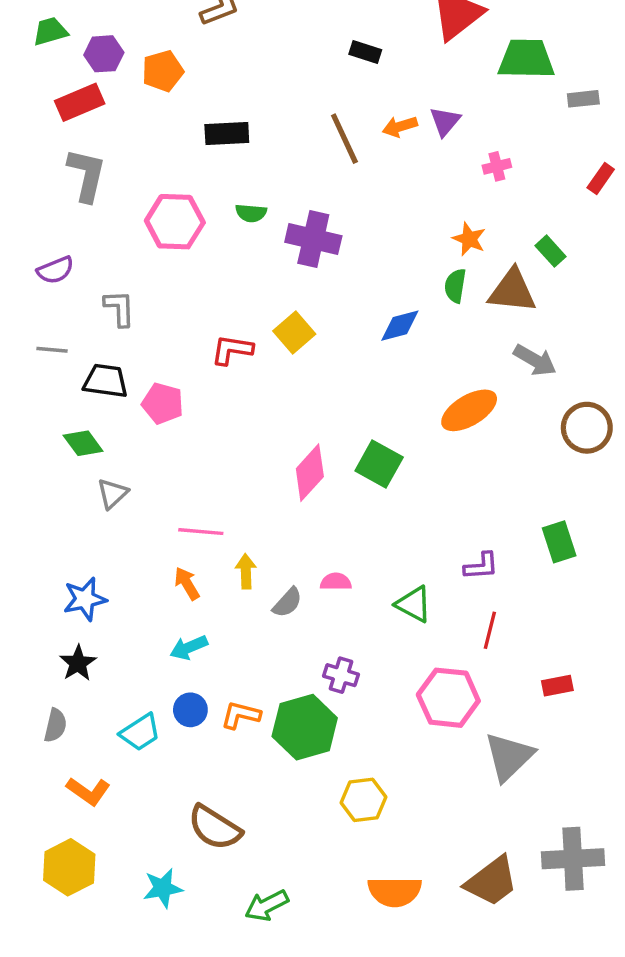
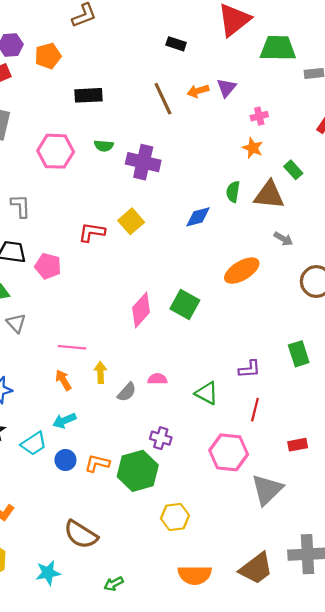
orange star: (469, 239) -> (253, 148), moved
gray arrow: (535, 360) -> (283, 239), size x0.7
gray triangle: (113, 493) -> (16, 323), turned -30
cyan trapezoid: (140, 732) -> (34, 444), moved
green arrow: (267, 905) -> (114, 584), size x0.7

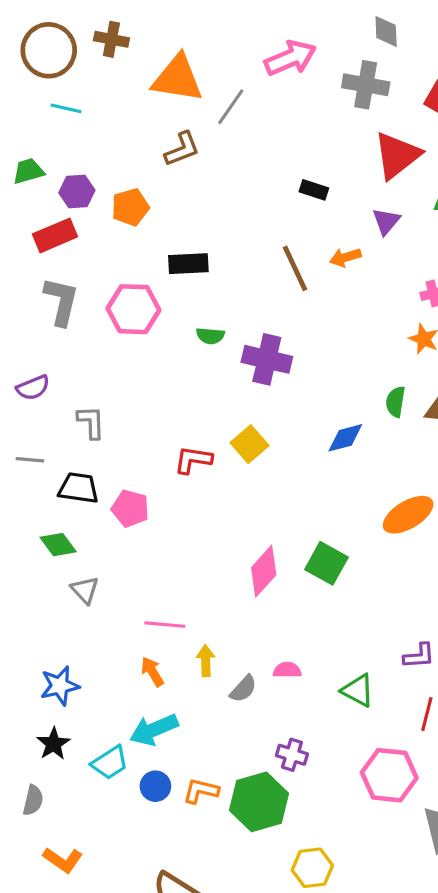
purple triangle: (226, 88) -> (386, 221), moved
pink hexagon: (56, 151) -> (133, 309), moved
cyan arrow: (64, 421) -> (154, 730), size x1.4

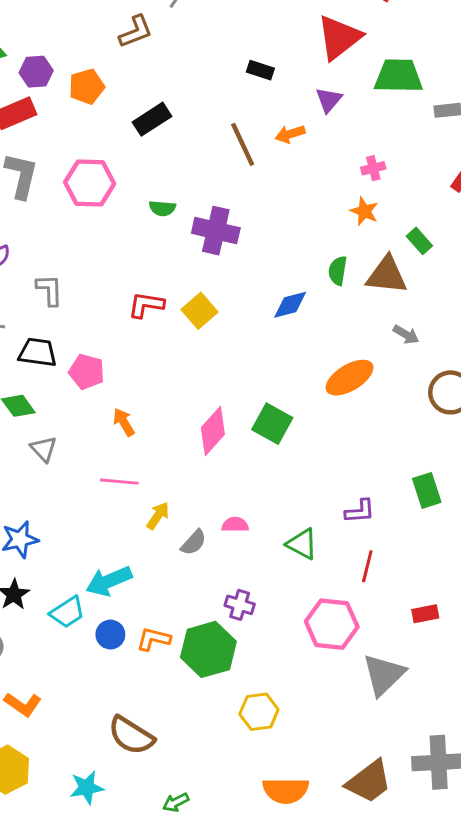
black rectangle: (188, 264) -> (152, 119), moved, turned -30
red L-shape: (193, 460) -> (146, 305), moved
yellow arrow: (206, 661) -> (158, 516), turned 36
orange arrow: (152, 672) -> (124, 422), moved

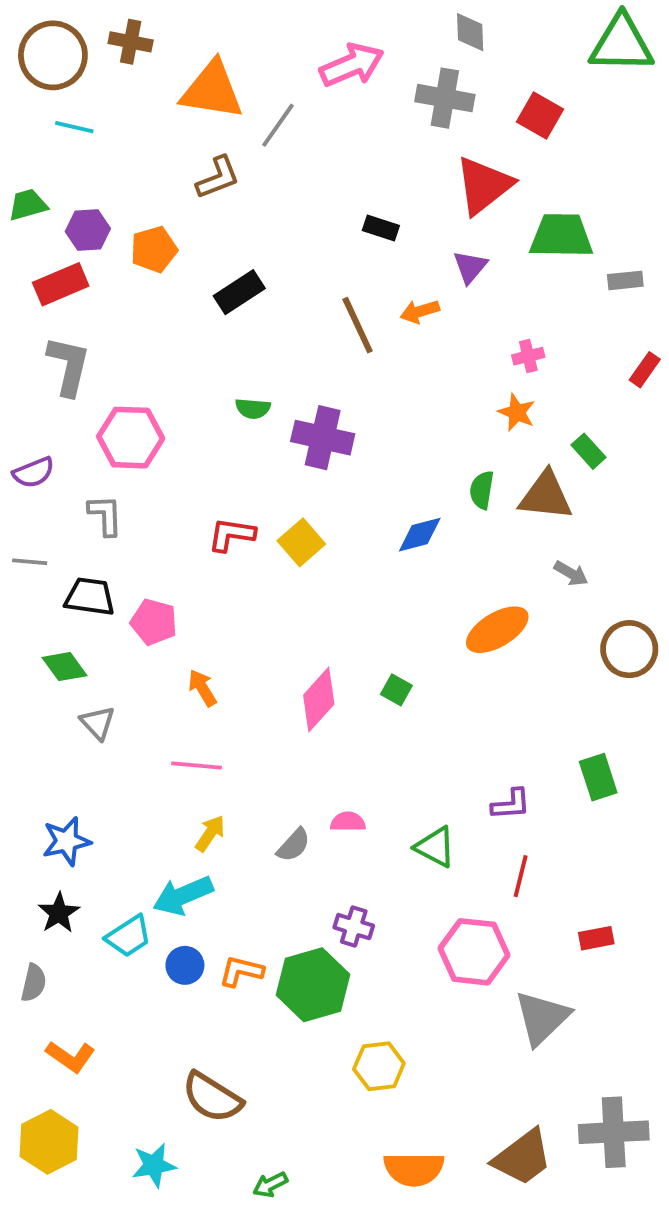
pink hexagon: (90, 183) -> (131, 438), moved
green square: (272, 424) -> (396, 690), size x0.6
yellow arrow: (158, 516) -> (210, 833), moved

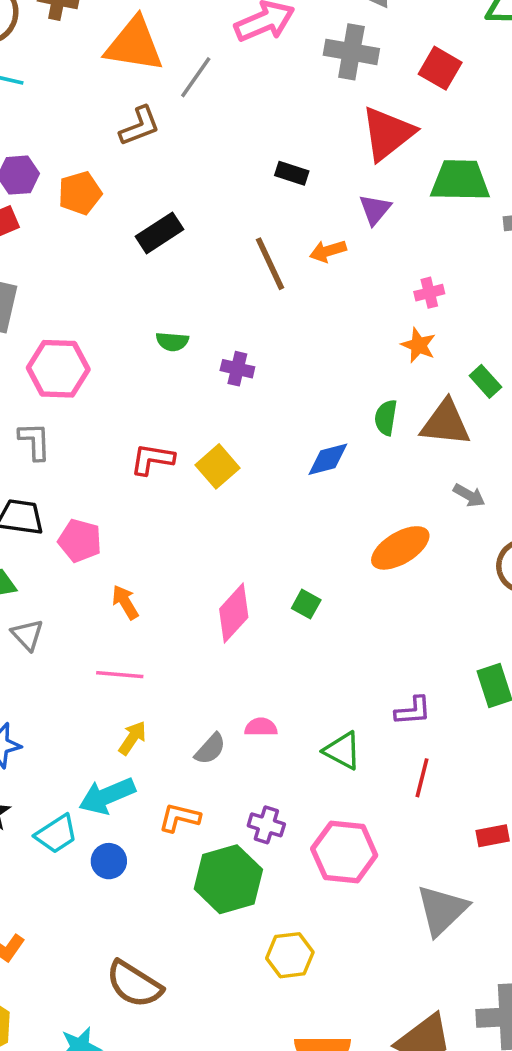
purple cross: (323, 438) -> (237, 369), size x0.6
pink hexagon: (474, 952) -> (344, 852), moved
orange L-shape: (241, 971) -> (179, 818), moved

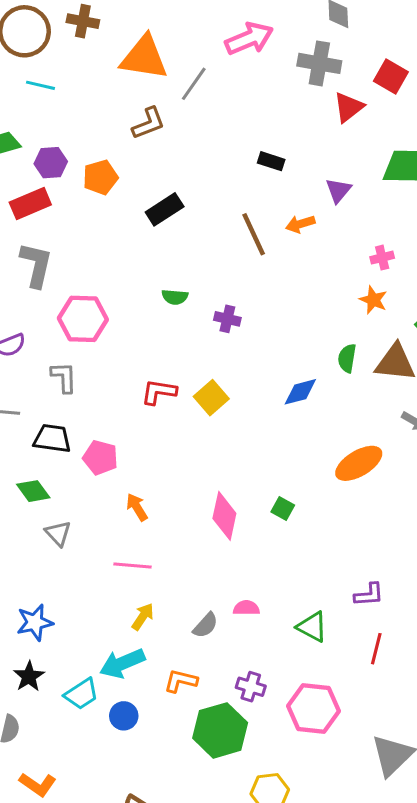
red triangle: (388, 133) -> (349, 107), moved, size x0.7
pink diamond: (234, 613) -> (224, 516), turned -30

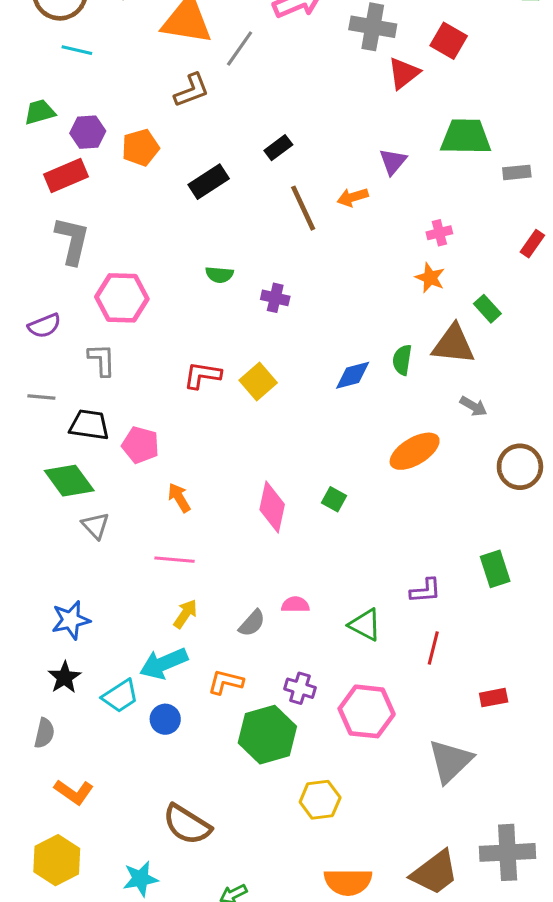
black rectangle: (271, 161) -> (278, 148), moved, turned -55
green semicircle: (347, 358) -> (402, 360), moved
green diamond: (33, 491) -> (69, 481), size x1.4

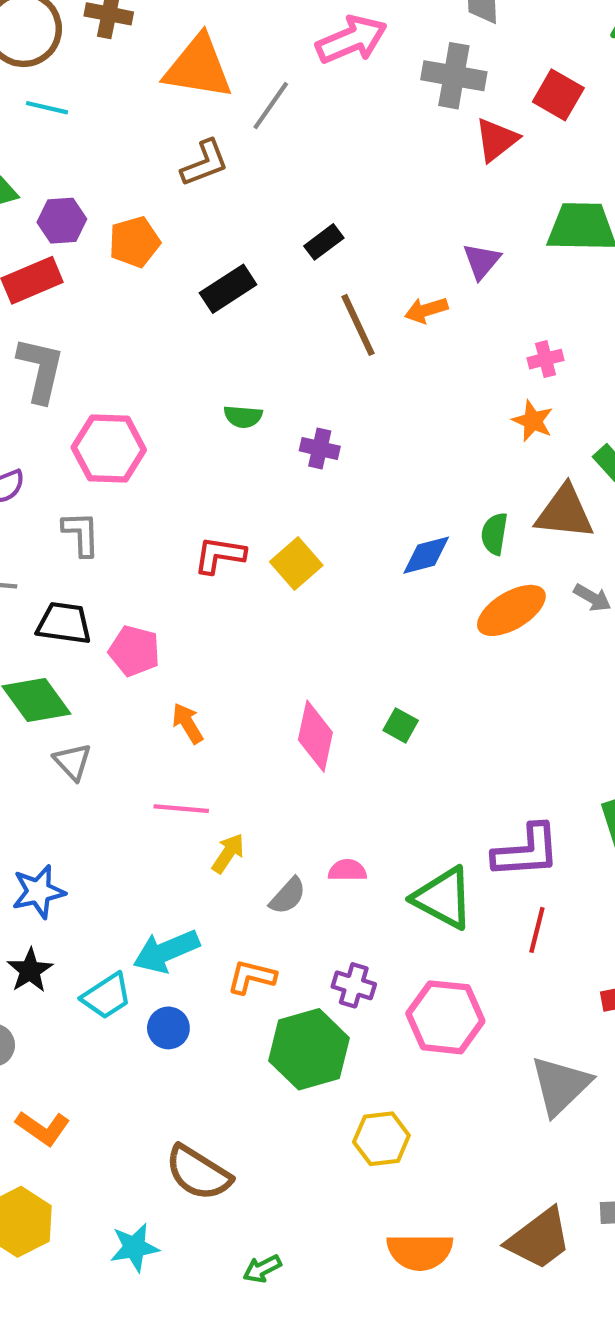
orange ellipse: (415, 451) -> (511, 610), moved
purple L-shape: (425, 591) -> (526, 851), size x1.6
yellow arrow: (185, 614) -> (228, 853), moved
green triangle: (365, 625) -> (443, 898), size x1.4

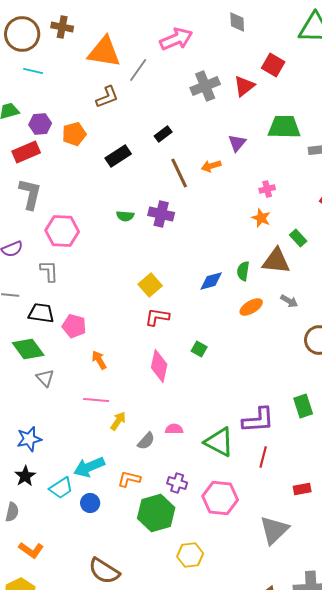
gray cross: (454, 76) -> (205, 86), moved, turned -32
purple cross: (320, 449) -> (161, 214), moved, size x1.4
red L-shape: (220, 555) -> (157, 317), moved
orange ellipse: (511, 610) -> (251, 307), size x0.7
green square: (401, 725) -> (199, 349), moved

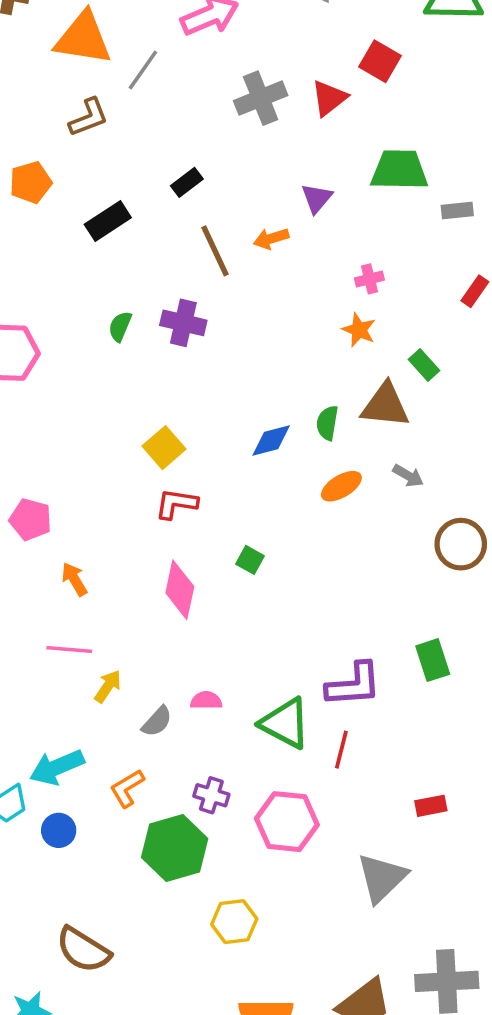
green semicircle: (125, 216) -> (120, 326), turned 108
red line: (263, 457) -> (341, 750), moved
orange L-shape: (129, 479) -> (127, 788), turned -45

